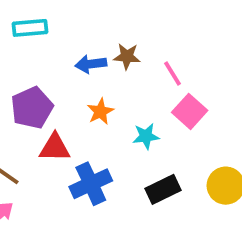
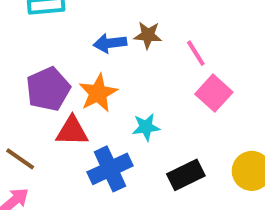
orange star: (100, 111) -> (98, 93), moved, size x1.4
cyan star: (146, 136) -> (146, 127), moved

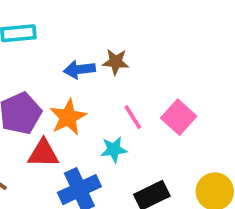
pink line: (196, 53) -> (133, 117), moved

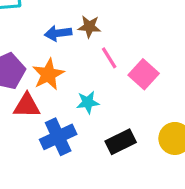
pink line: (133, 117) -> (109, 58), moved

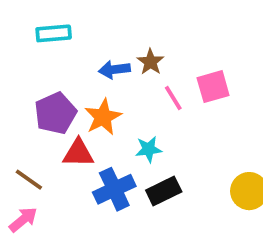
brown star: (89, 27) -> (150, 62), turned 30
pink square: (144, 74) -> (213, 87), moved, turned 32
black rectangle: (121, 142) -> (164, 191), moved

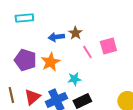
purple pentagon: (55, 113) -> (25, 60), turned -30
red triangle: (78, 153) -> (32, 97), moved, turned -42
brown line: (29, 180) -> (11, 95), turned 42

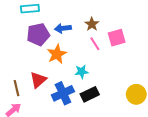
brown star: (75, 33) -> (92, 24), moved
purple pentagon: (25, 60) -> (38, 34), moved, turned -30
red triangle: (32, 97) -> (38, 80), moved

